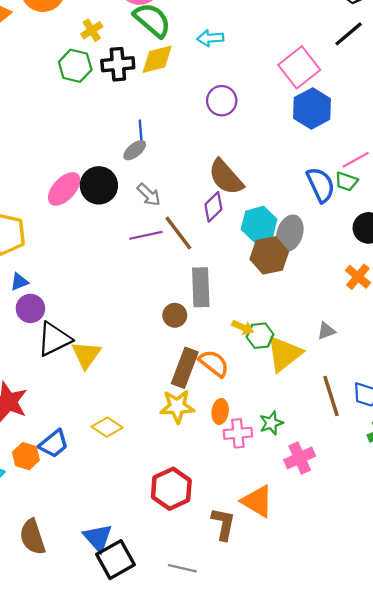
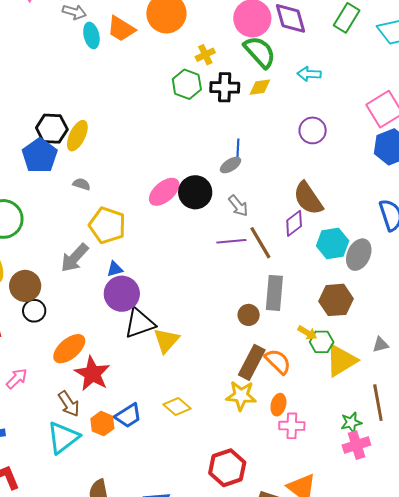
yellow diamond: (157, 59) -> (260, 87), size x0.7
brown hexagon: (269, 255) -> (336, 300), moved
purple circle: (30, 308) -> (122, 294), size x1.4
green star: (271, 423) -> (351, 423), moved
pink cross: (300, 458) -> (356, 445), moved

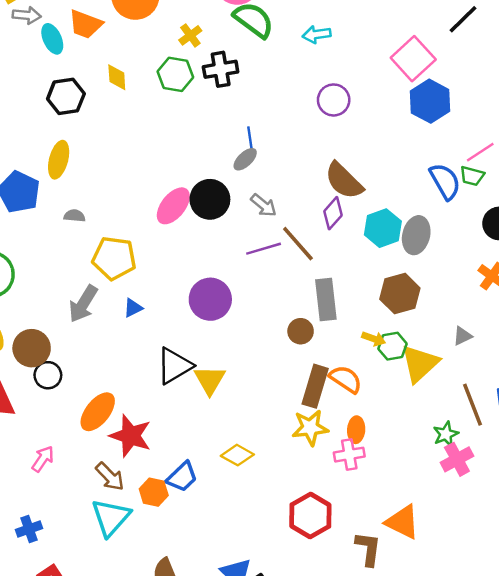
yellow diamond: (260, 87) -> (117, 77), moved, turned -75
black hexagon: (52, 129) -> (66, 96), moved
purple circle: (122, 294) -> (210, 299), moved
pink cross: (292, 426) -> (349, 455), moved

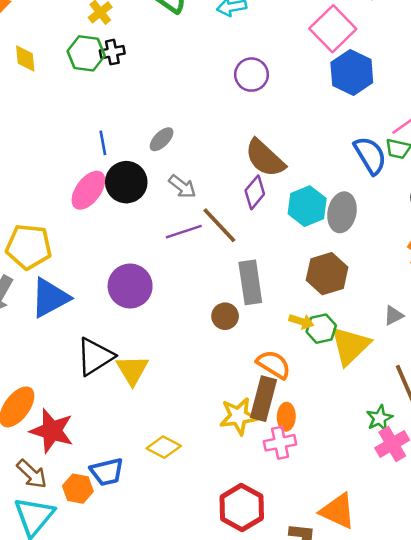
black cross: (221, 69) -> (112, 52), moved, size x0.7
blue line: (250, 138) -> (103, 143), moved
blue triangle: (133, 308) -> (50, 298), size x2.0
brown rectangle: (315, 386) -> (264, 399), moved
blue trapezoid: (182, 477) -> (107, 472), turned 32

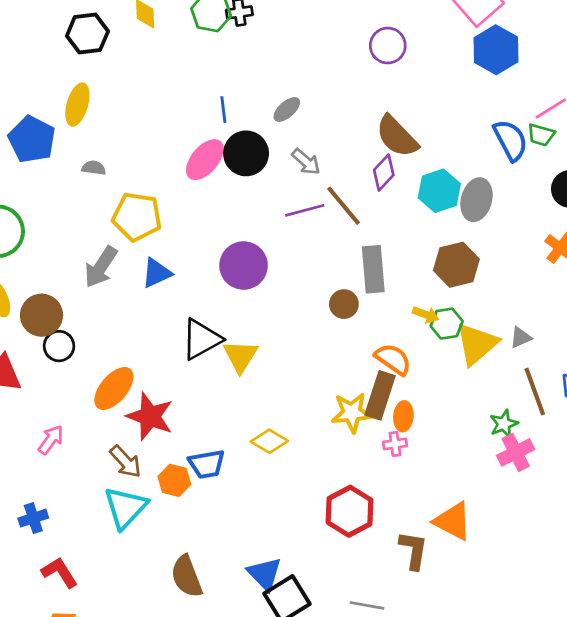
blue triangle: (50, 298) -> (157, 273), size x0.7
gray triangle: (394, 316) -> (521, 337), moved
pink cross: (280, 443) -> (395, 444), size x0.7

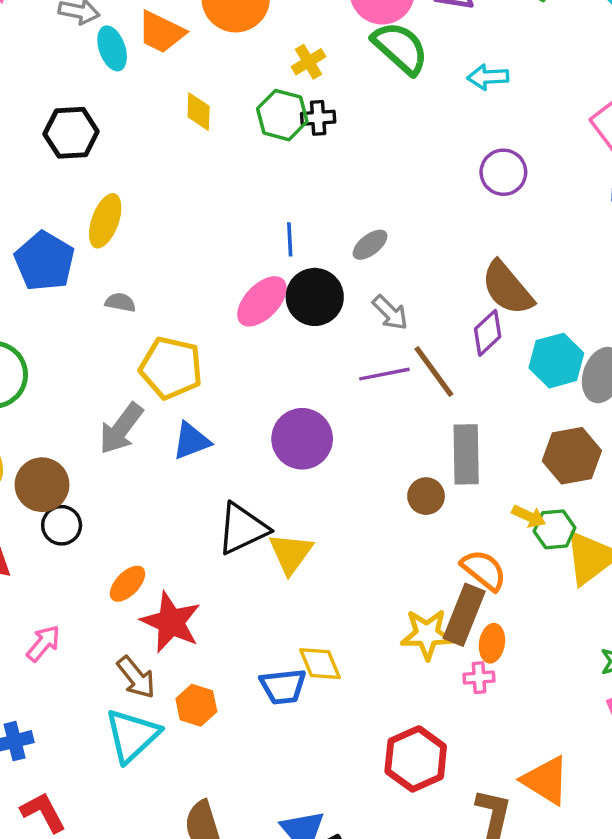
black hexagon: (87, 34) -> (71, 133), moved
orange ellipse: (114, 389) -> (127, 584), size x0.7
yellow diamond: (269, 441) -> (320, 664), turned 33
blue trapezoid: (207, 464) -> (283, 686), moved

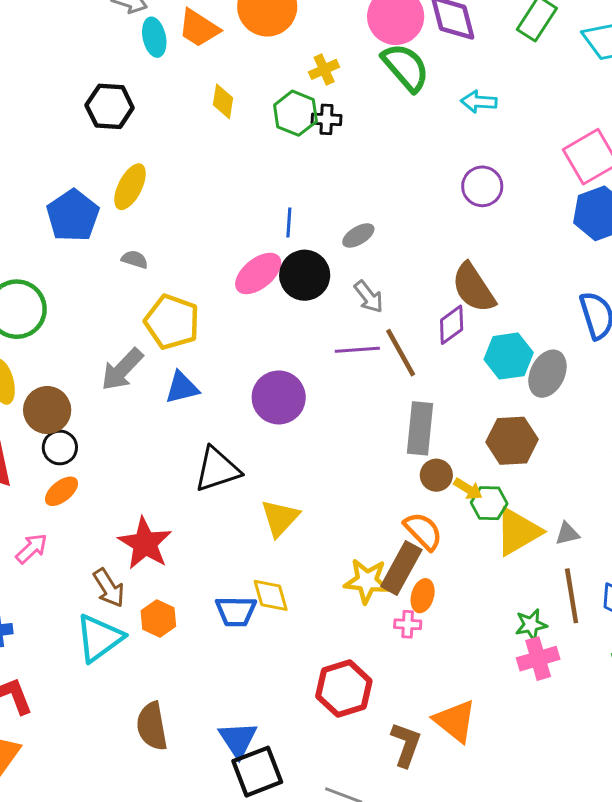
brown circle: (426, 496) -> (436, 475), moved
yellow triangle: (291, 553) -> (280, 518), moved
orange ellipse: (127, 584) -> (61, 491), moved

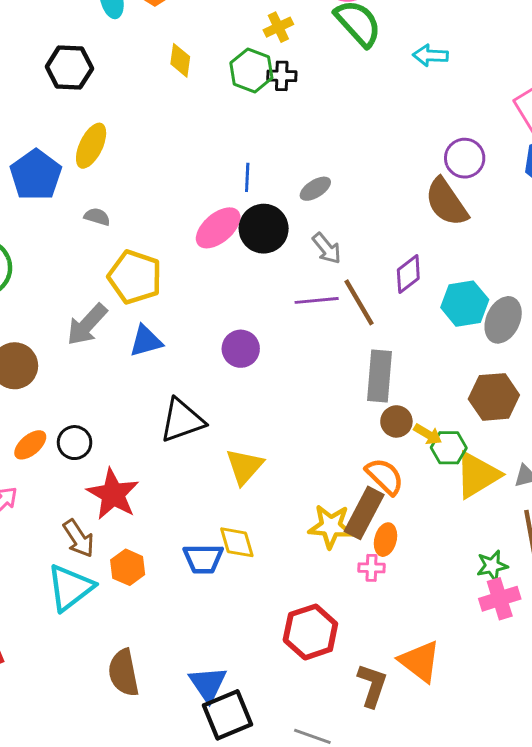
purple circle: (482, 186) -> (465, 158), moved
brown semicircle: (473, 288) -> (446, 202), moved
purple circle: (279, 397) -> (241, 349), size x0.7
brown hexagon: (512, 441) -> (494, 397), moved
black circle: (60, 447) -> (75, 443), moved

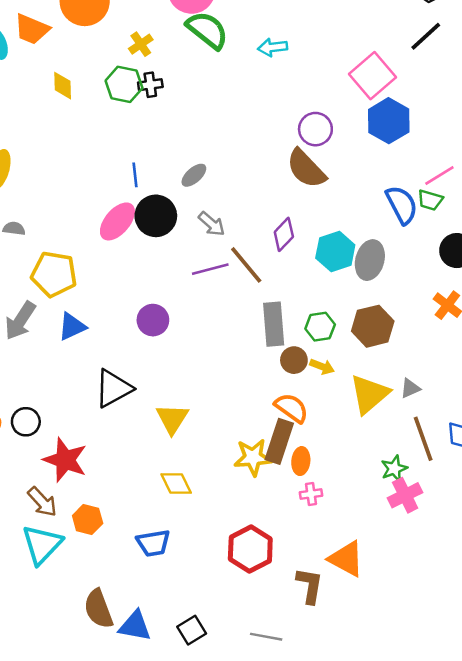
green hexagon: (449, 448) -> (320, 327), moved
blue trapezoid: (203, 559) -> (153, 543), moved
pink cross: (371, 568) -> (311, 494), moved
blue triangle: (208, 684) -> (135, 626), moved, turned -36
black square: (227, 715) -> (192, 630), size x0.7

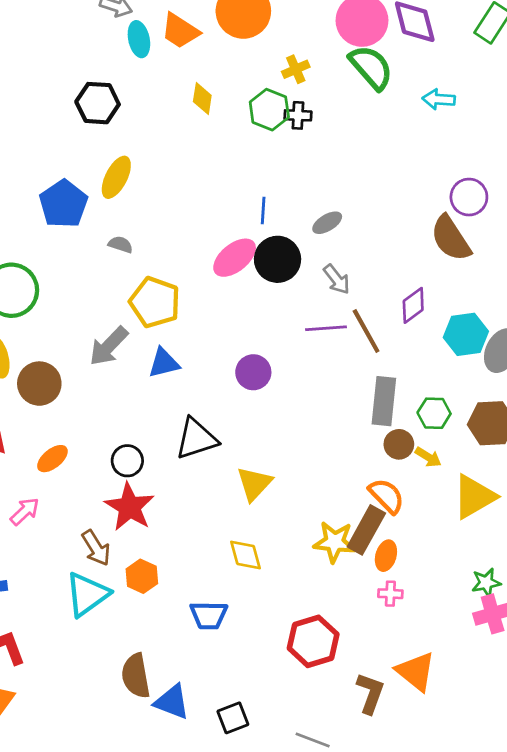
black circle: (26, 422) -> (127, 461), moved

